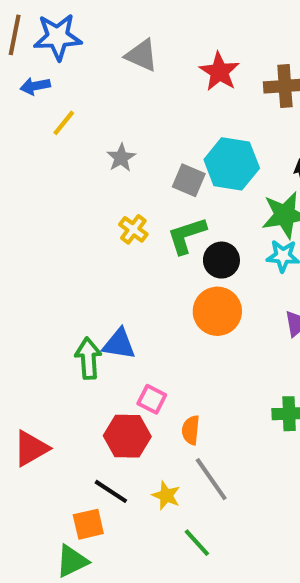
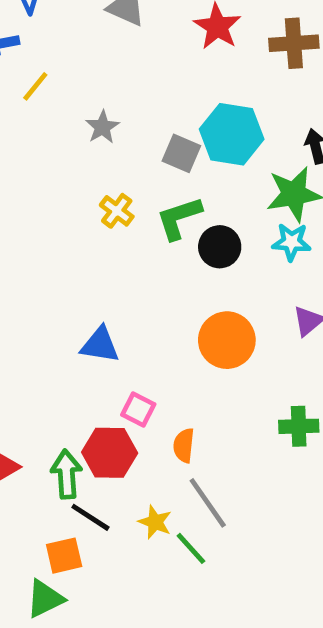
orange circle: (217, 311) -> (227, 340), moved
green arrow: (88, 358) -> (66, 474), moved
green line: (197, 543) -> (191, 548), moved

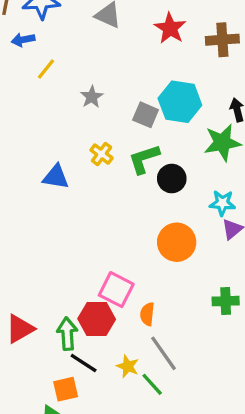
cyan star: (291, 242) -> (222, 203), moved
blue triangle: (100, 345) -> (56, 177), moved
pink square: (138, 410) -> (116, 290), size x1.5

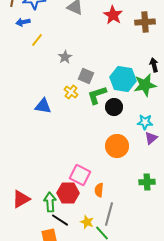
cyan hexagon: (180, 102) -> (123, 79), moved
gray square: (146, 115) -> (86, 76), moved
gray line: (164, 353) -> (109, 214), turned 50

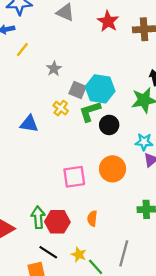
cyan hexagon: (123, 79) -> (100, 89), moved
pink square: (80, 175) -> (74, 177), moved, turned -35
green arrow: (50, 202) -> (38, 217), moved
gray line: (109, 214) -> (124, 253), moved

